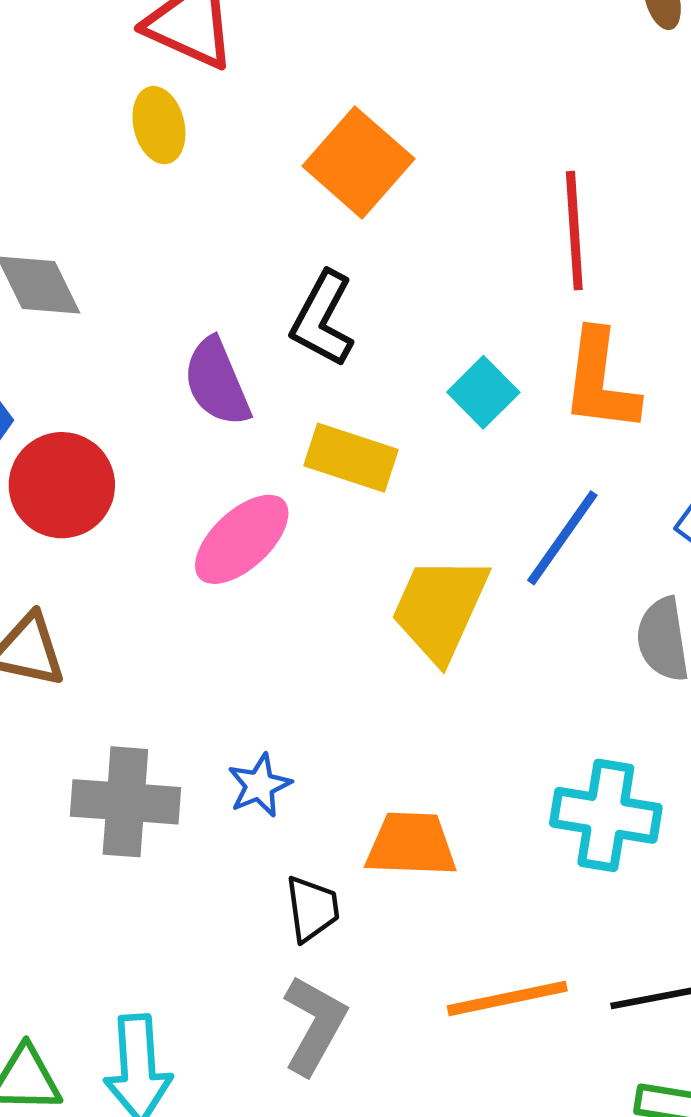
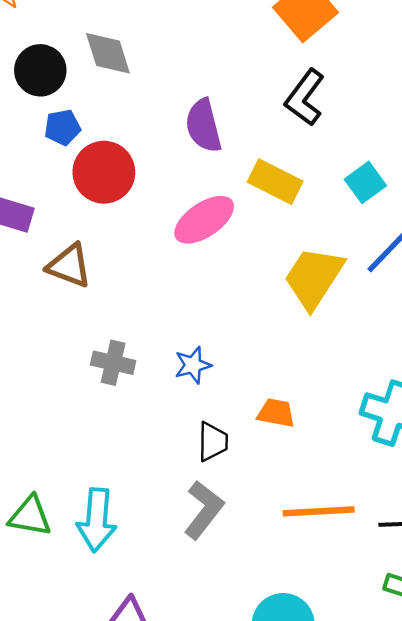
black L-shape: (323, 319) -> (305, 97), moved
cyan square: (483, 392) -> (365, 182), moved
gray cross: (125, 802) -> (113, 363), size x0.7
orange trapezoid: (411, 844) -> (276, 413), size x0.7

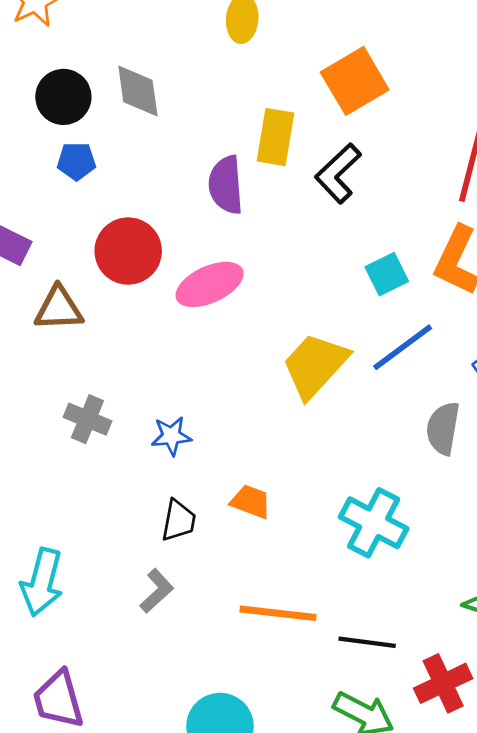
red circle: (104, 172) -> (128, 251), moved
yellow rectangle: (275, 182) -> (275, 137), moved, turned 63
brown triangle: (69, 266) -> (59, 309), turned -33
gray L-shape: (204, 510) -> (157, 591), size x0.7

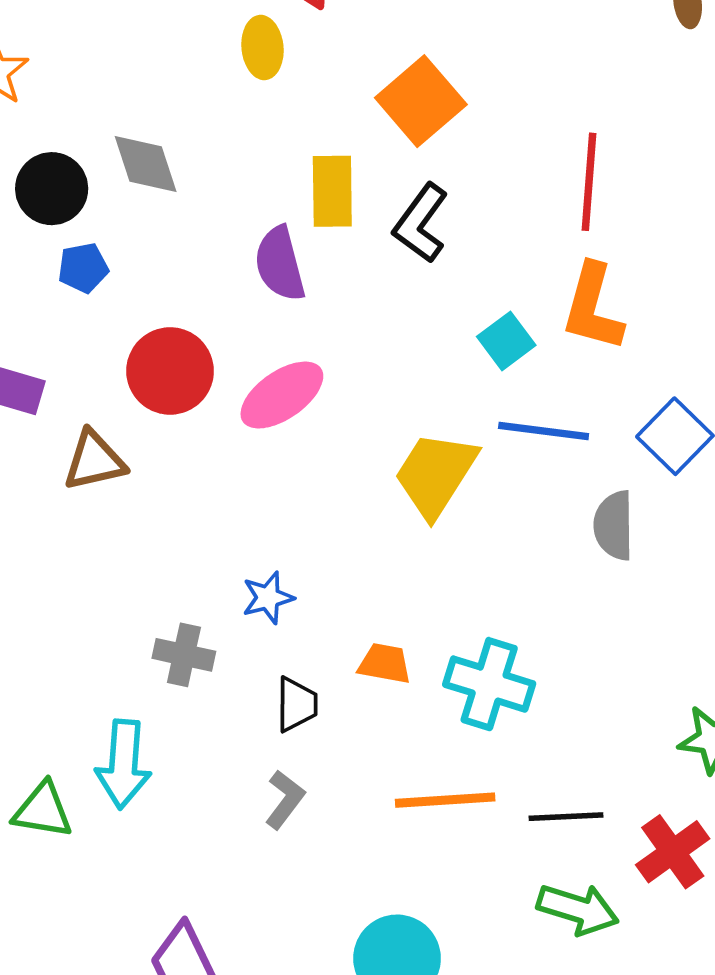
blue line: (403, 347) -> (544, 431), turned 54
gray cross: (87, 419) -> (184, 655), moved
cyan cross: (374, 523) -> (489, 684), moved
cyan arrow: (42, 582) -> (123, 764), moved

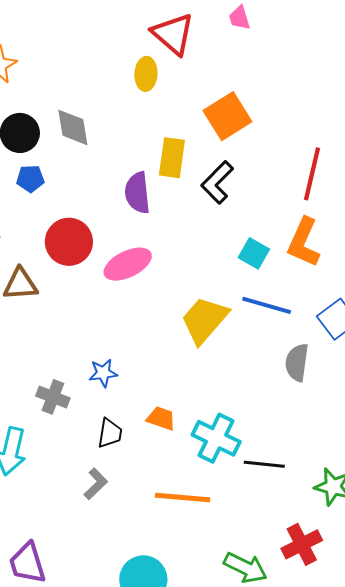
cyan square: (506, 341) -> (254, 253), turned -32
black line: (566, 817) -> (264, 464), moved

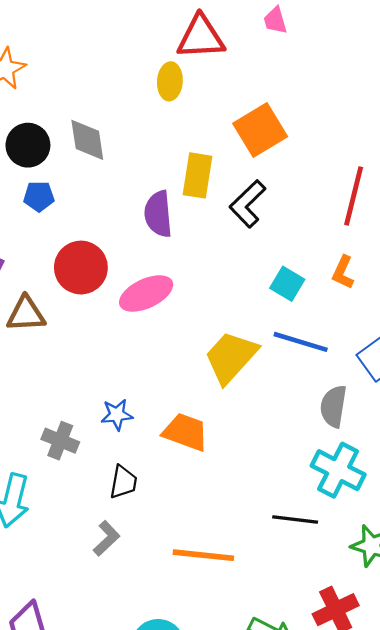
red triangle: (173, 34) -> (201, 37), turned -45
orange L-shape: (304, 242) -> (343, 272), size x0.6
orange trapezoid: (161, 418) -> (186, 432), moved, size x1.4
cyan cross: (216, 438) -> (338, 470), moved

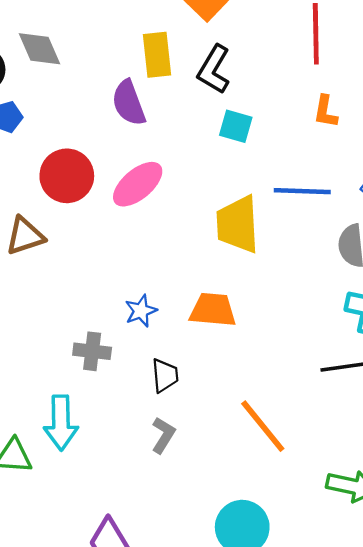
cyan square: (287, 284) -> (236, 126), moved
yellow trapezoid: (231, 357) -> (238, 224), turned -30
orange line: (203, 555) -> (263, 426), turned 60

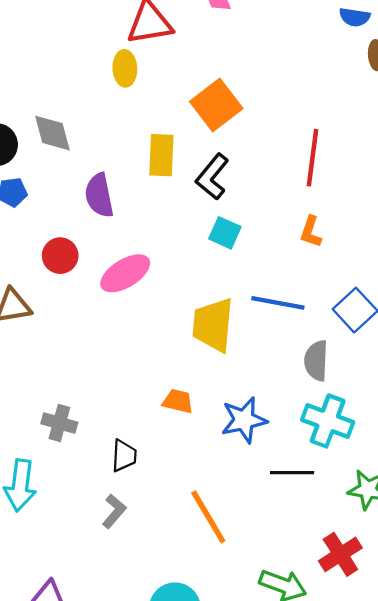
purple semicircle: (129, 103) -> (99, 195), moved
red circle: (67, 176) -> (60, 256), size x0.7
orange trapezoid: (213, 310) -> (178, 401), size x0.7
blue star: (141, 311) -> (244, 420), moved, size x1.5

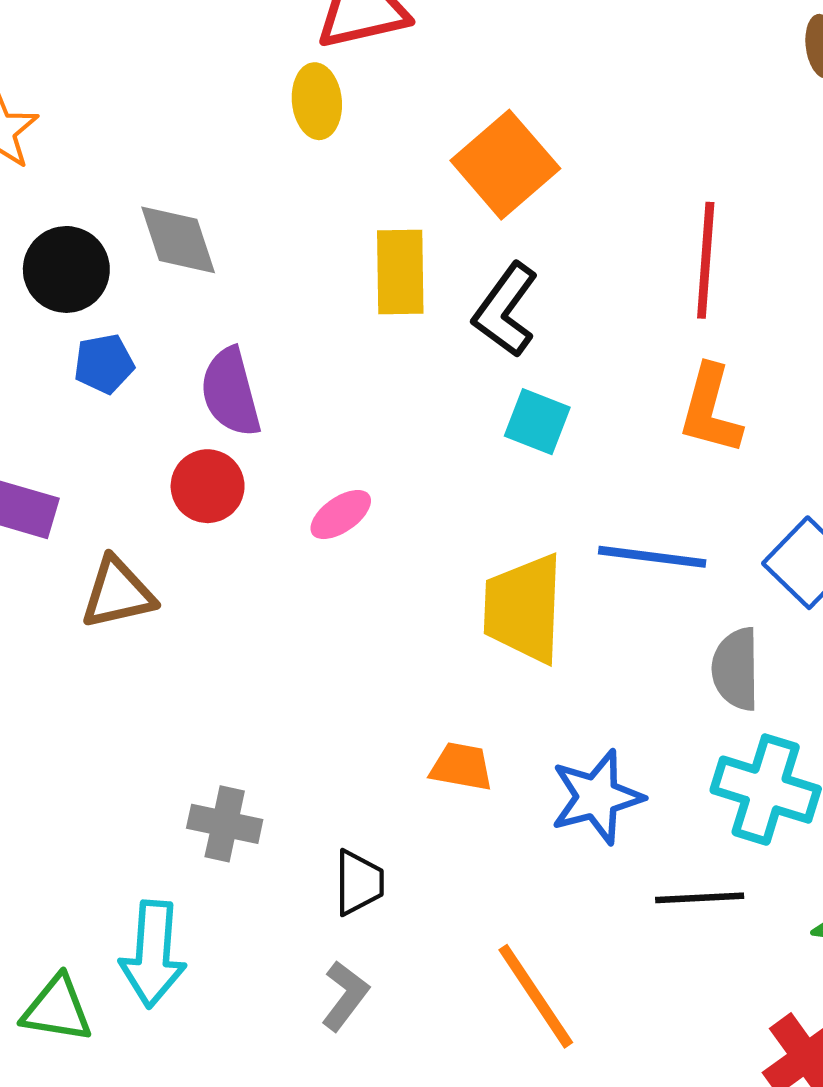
purple semicircle: (99, 195) -> (231, 392), moved
orange L-shape: (311, 232) -> (710, 410), size x1.4
pink ellipse: (125, 273) -> (341, 515), size x0.6

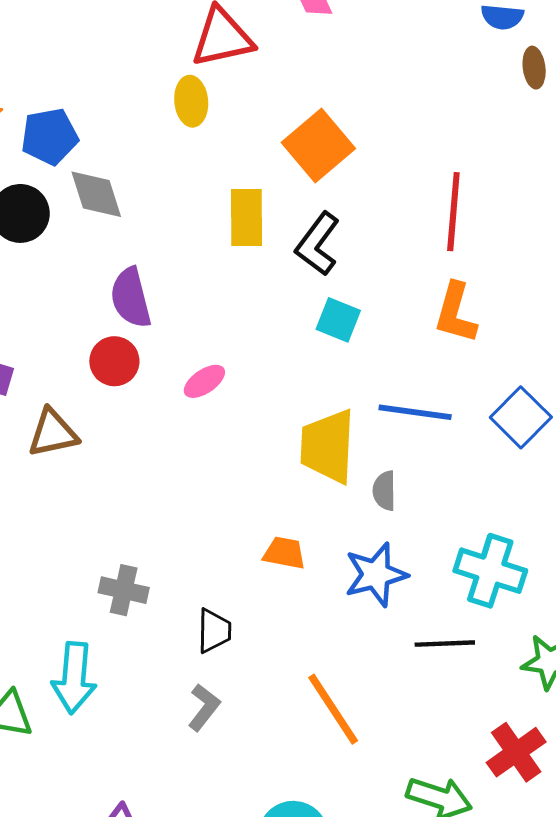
blue pentagon: (104, 364) -> (50, 136), moved, size x1.4
gray semicircle: (736, 669) -> (384, 491), moved, size x0.7

